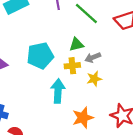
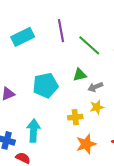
yellow cross: (72, 66) -> (75, 117), moved
cyan arrow: (58, 91) -> (33, 131), moved

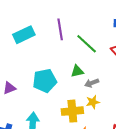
yellow cross: (75, 117) -> (72, 111), size x1.5

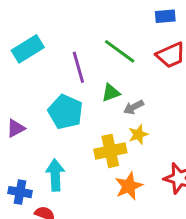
purple line: (60, 29) -> (78, 67), moved
cyan pentagon: (45, 81) -> (65, 112), turned -30

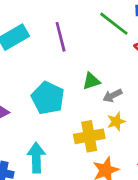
green line: (120, 51) -> (114, 24), moved
purple line: (78, 67) -> (61, 37), moved

